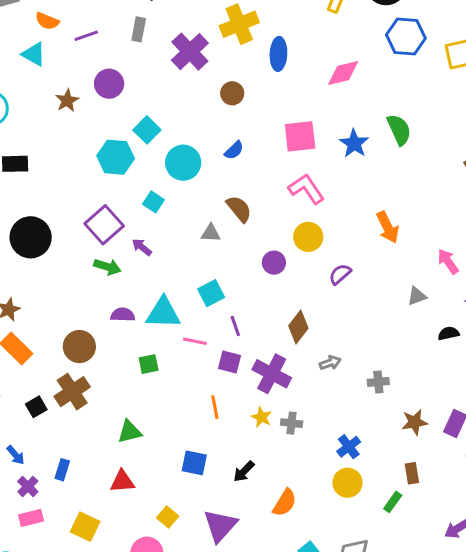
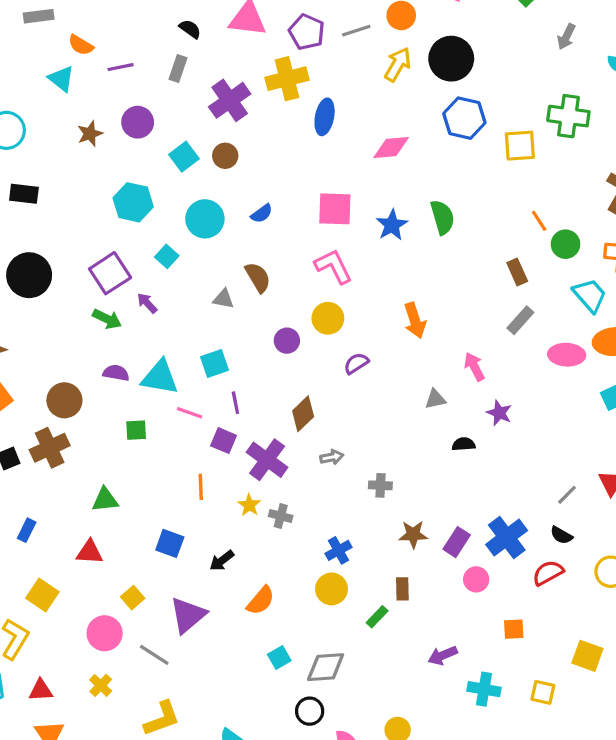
brown circle: (232, 93) -> (225, 156), moved
cyan square: (147, 130) -> (184, 157), moved

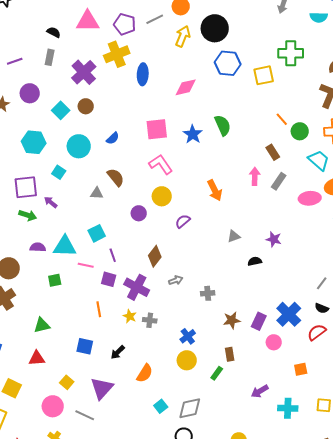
purple square: (110, 273) -> (26, 187), turned 35
pink arrow: (474, 367) -> (255, 176), moved, turned 36

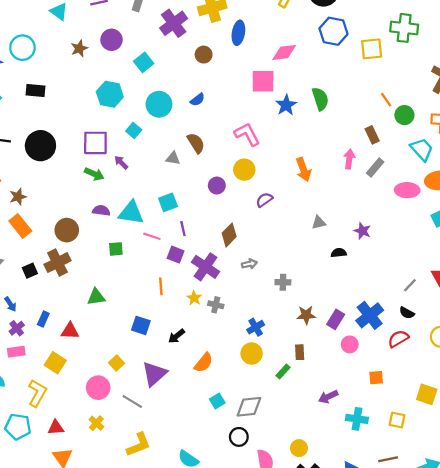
brown circle: (86, 106) -> (204, 55), moved
pink square: (157, 129) -> (263, 81), moved
red triangle: (37, 358) -> (70, 331), moved

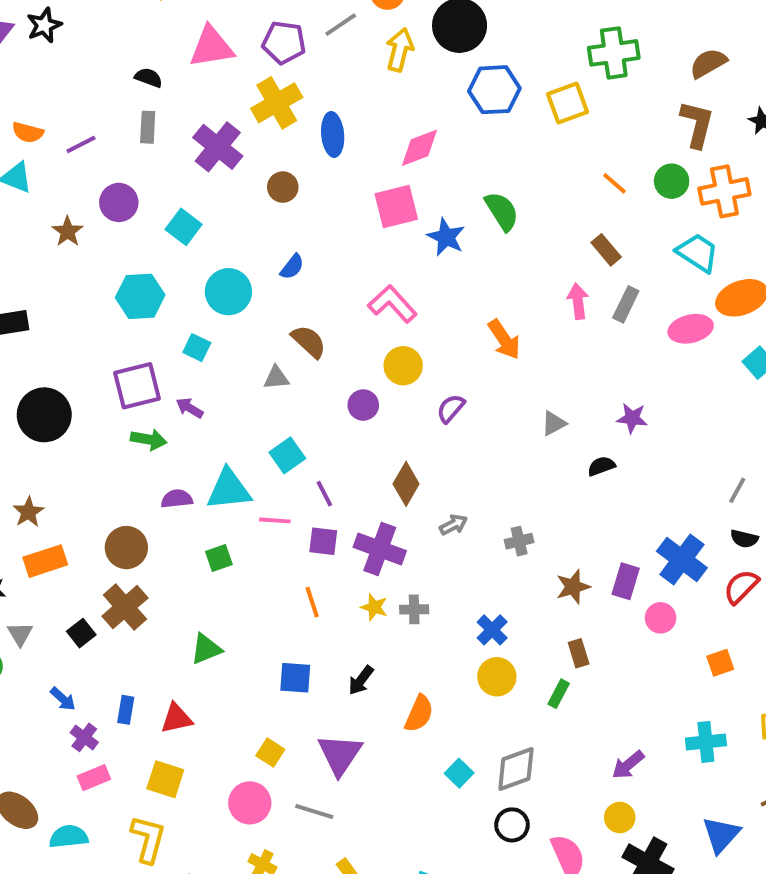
green circle: (404, 115) -> (672, 181), moved
orange rectangle: (20, 226) -> (45, 561), turned -55
purple arrow: (328, 397) -> (628, 765), moved

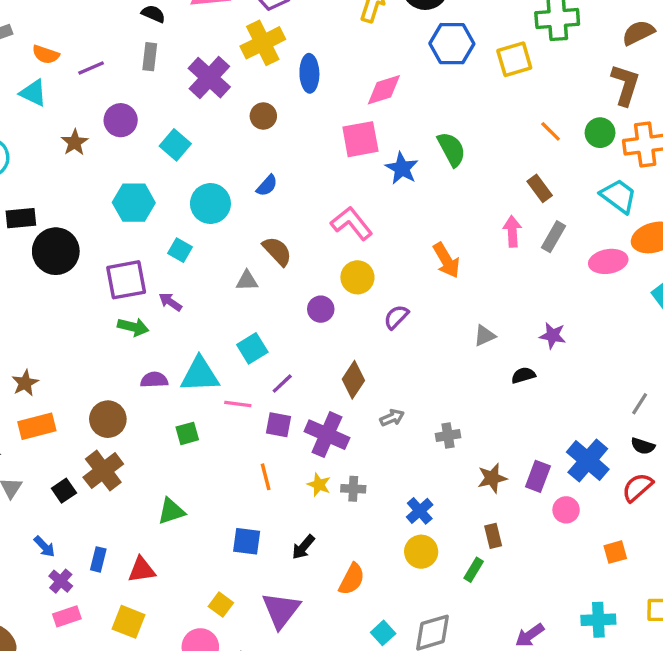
black circle: (44, 415) -> (56, 251), moved
purple line: (324, 494) -> (282, 384), turned 70

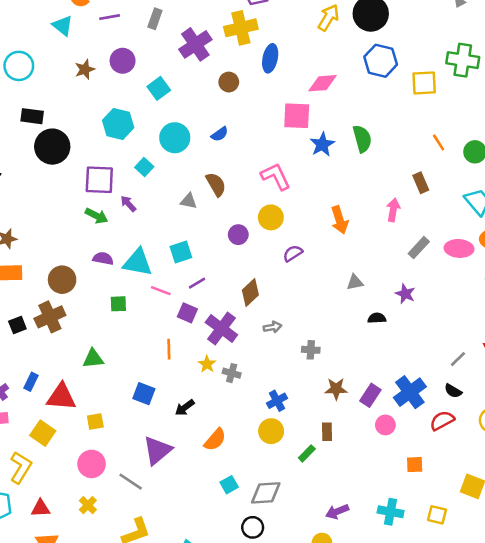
gray rectangle: (554, 237) -> (419, 248), moved
red triangle: (142, 570) -> (61, 397), size x1.4
yellow square: (221, 605) -> (95, 421), moved, turned 30

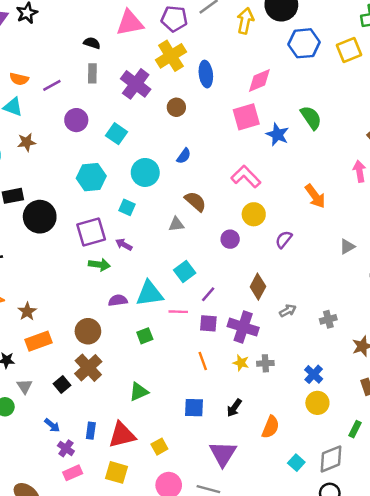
brown star: (85, 69) -> (27, 142), moved, turned 30
green rectangle: (307, 453) -> (355, 429), moved

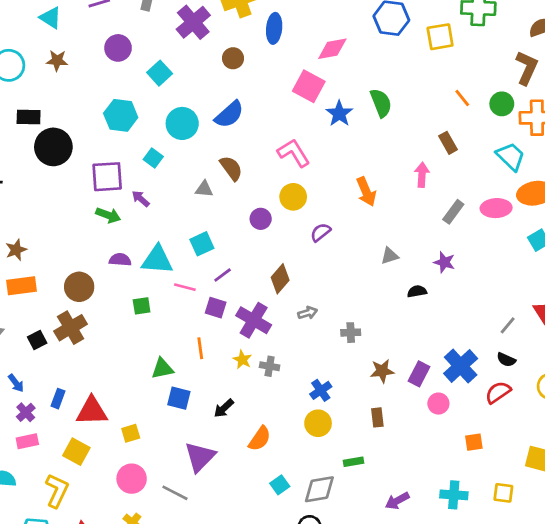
pink square: (246, 117) -> (309, 86), turned 32
blue semicircle: (184, 156) -> (229, 114), size x1.6
green triangle: (139, 392) -> (162, 369), moved
green rectangle: (355, 429) -> (354, 462), turned 42

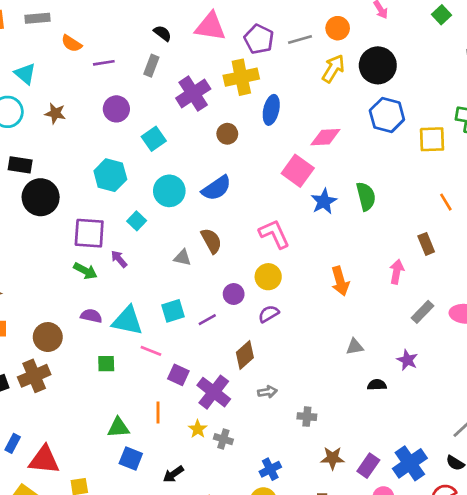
cyan triangle: (51, 18) -> (25, 74), moved
purple semicircle: (321, 232) -> (269, 314), moved
purple line: (223, 275) -> (207, 320), moved

